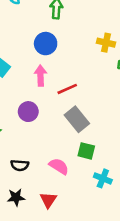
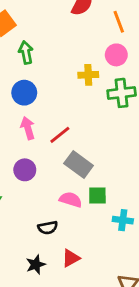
black semicircle: (20, 165) -> (48, 228), moved
pink semicircle: (59, 166) -> (71, 200), moved
red triangle: (48, 200) -> (71, 258), turned 42

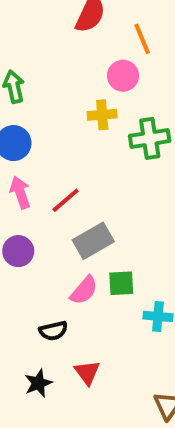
pink circle: (116, 55) -> (123, 76), moved
gray rectangle: (79, 164) -> (93, 241), turned -64
pink semicircle: (71, 200) -> (84, 290), turned 115
red triangle: (71, 258) -> (87, 372), turned -36

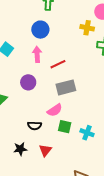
green square: (121, 283) -> (65, 127), moved

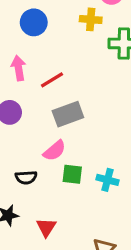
blue circle: (40, 30) -> (34, 22), moved
red triangle: (45, 150) -> (46, 227), moved

